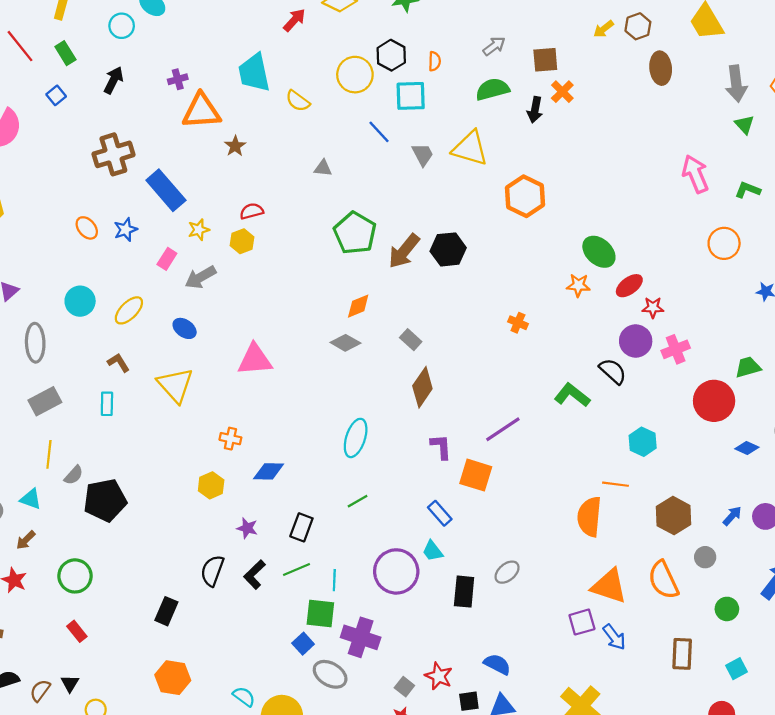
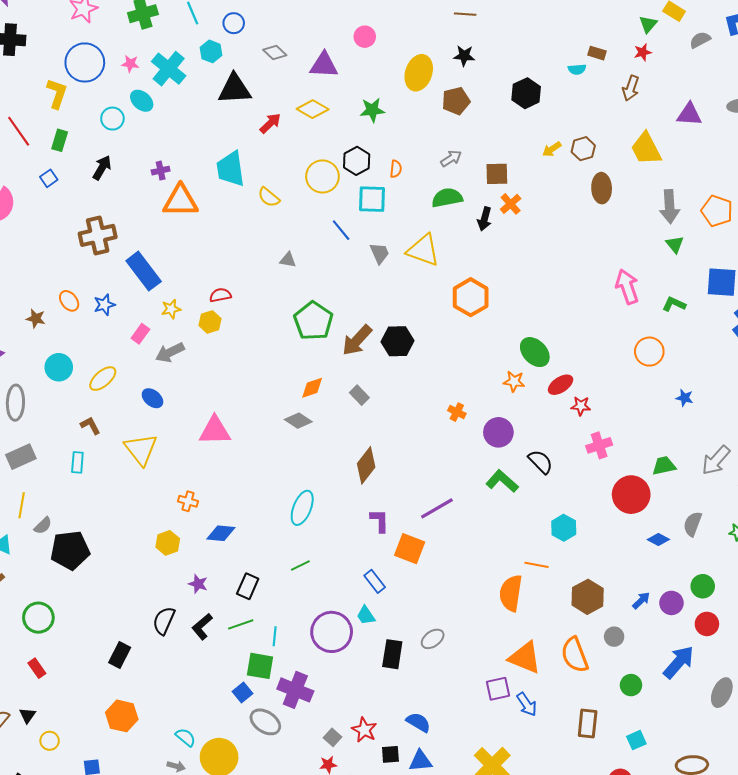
green rectangle: (65, 53) -> (60, 140), turned 45
brown star: (235, 146) -> (36, 319), moved, turned -30
gray rectangle: (411, 340) -> (359, 395), moved
purple circle: (636, 341) -> (498, 432), moved

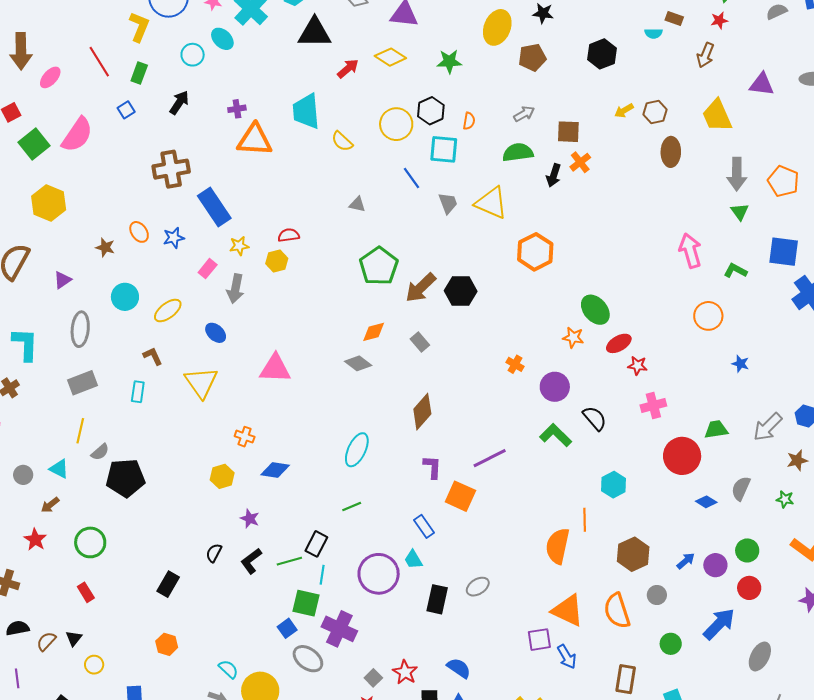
gray arrow: (170, 352) -> (235, 289), turned -56
orange line: (537, 565) -> (585, 520), turned 75
black rectangle: (248, 586) -> (316, 544), moved
black semicircle: (164, 621) -> (214, 553), size x0.7
orange hexagon: (122, 716) -> (167, 644), size x0.7

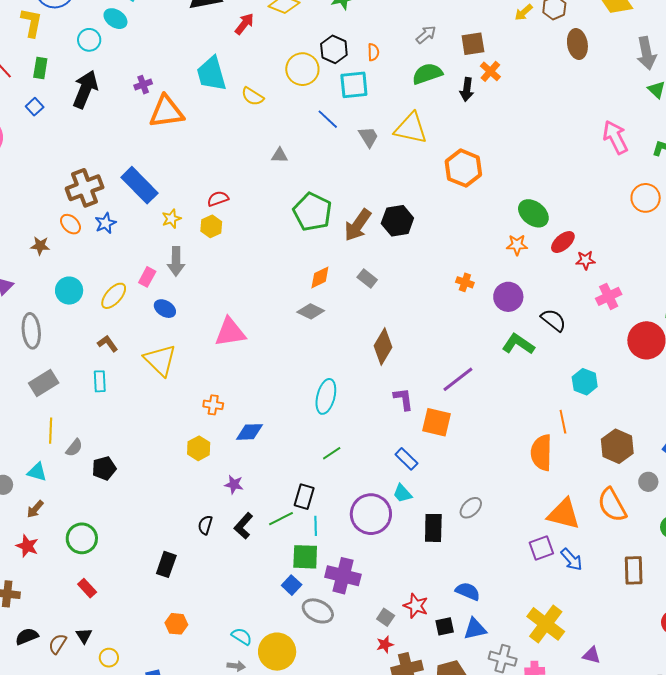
black arrow: (179, 103) -> (85, 89), size x1.5
brown cross: (171, 169) -> (85, 188), moved
pink rectangle: (208, 269) -> (147, 277), moved
black pentagon: (125, 478) -> (104, 468), size x0.6

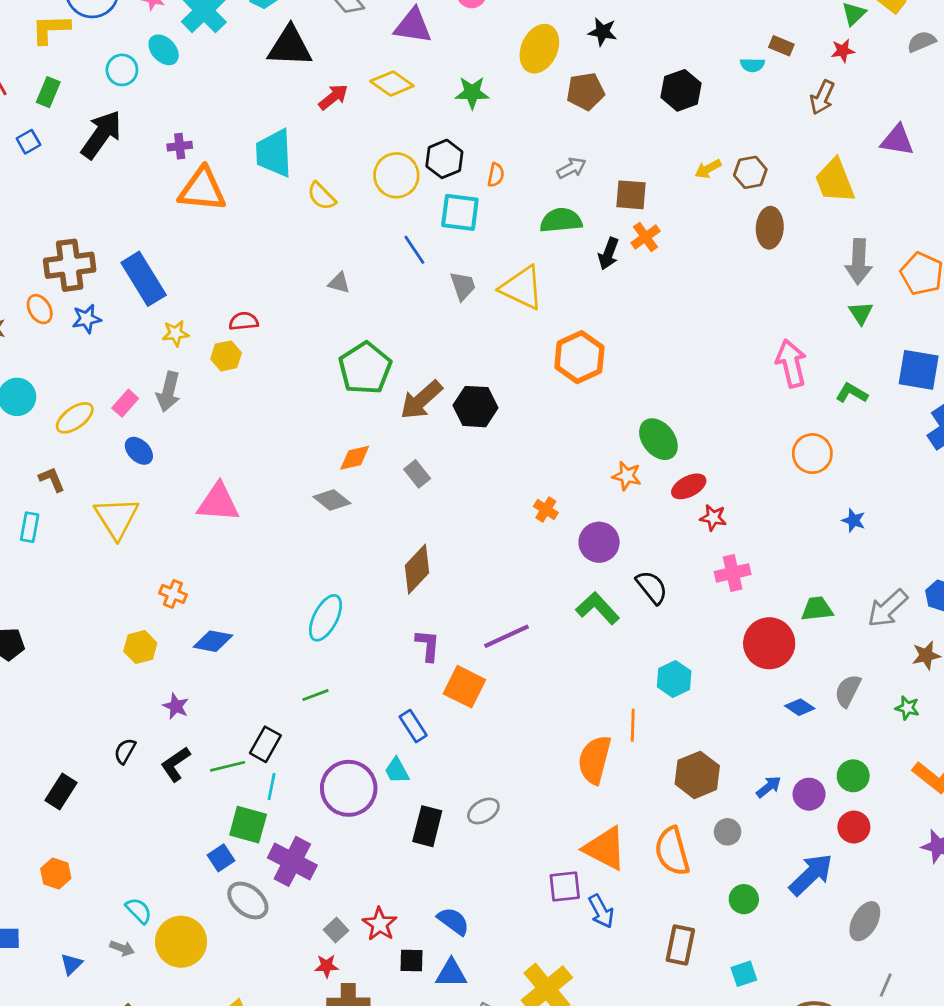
yellow L-shape: (31, 23) -> (51, 29), turned -116

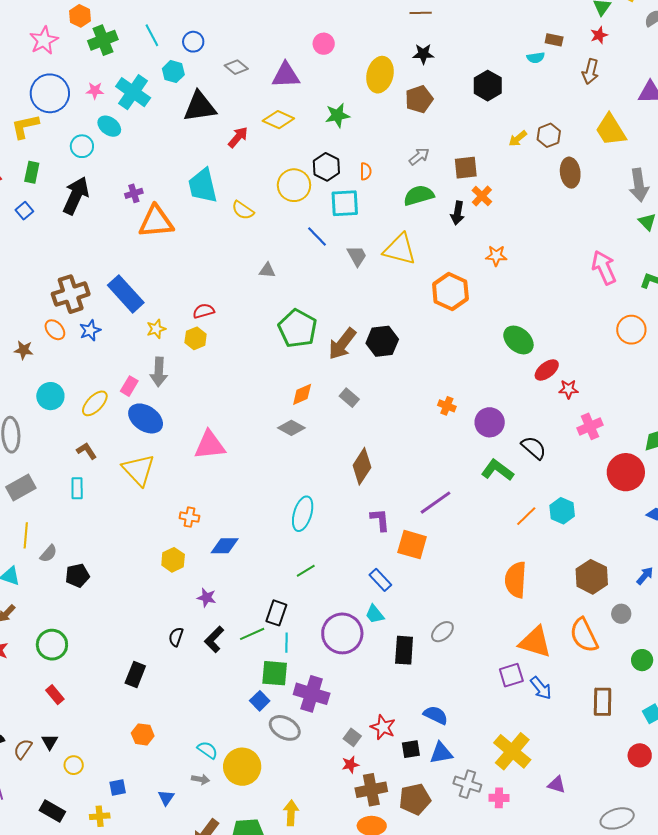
blue ellipse: (139, 451) -> (146, 418), size x1.6
orange star: (627, 476) -> (496, 256), moved
orange line: (633, 725) -> (526, 516), moved, turned 55

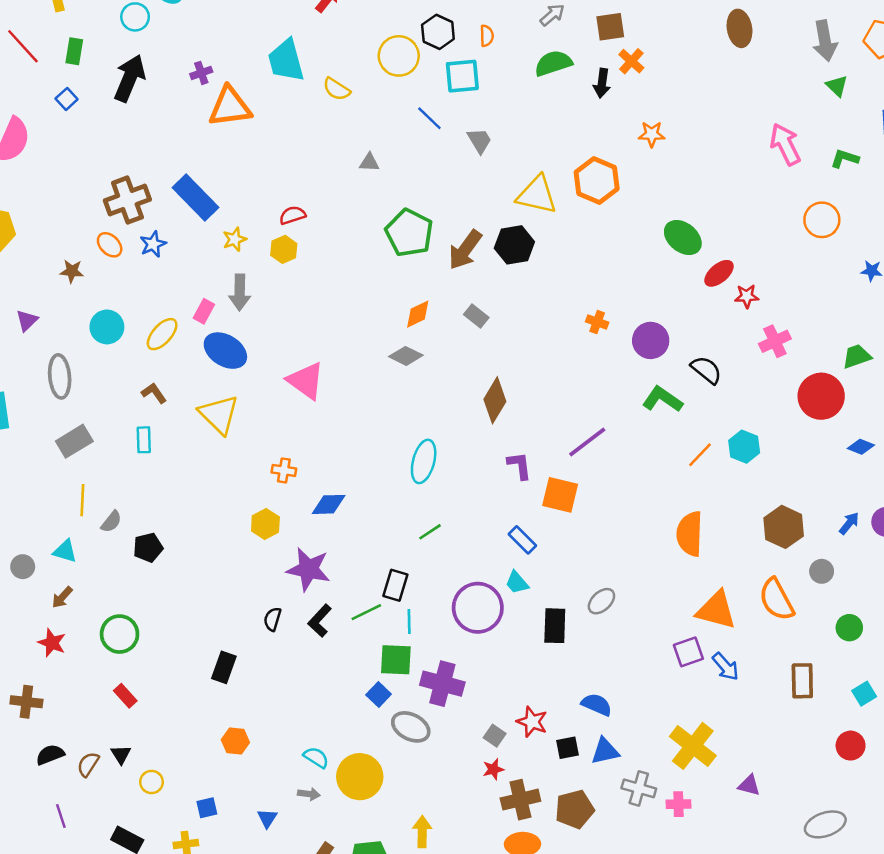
yellow triangle: (400, 249) -> (537, 195), moved
pink triangle: (210, 445) -> (306, 381), turned 44
purple star: (207, 598) -> (309, 569), size x1.8

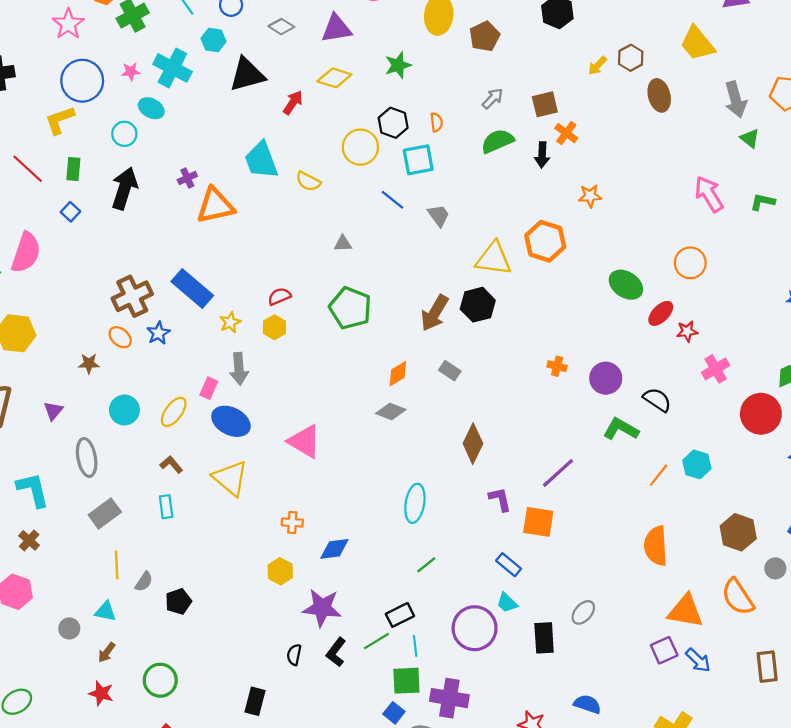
orange circle: (822, 220) -> (690, 263), moved
green pentagon: (409, 233) -> (350, 308), moved
black rectangle: (395, 585) -> (400, 615), turned 52

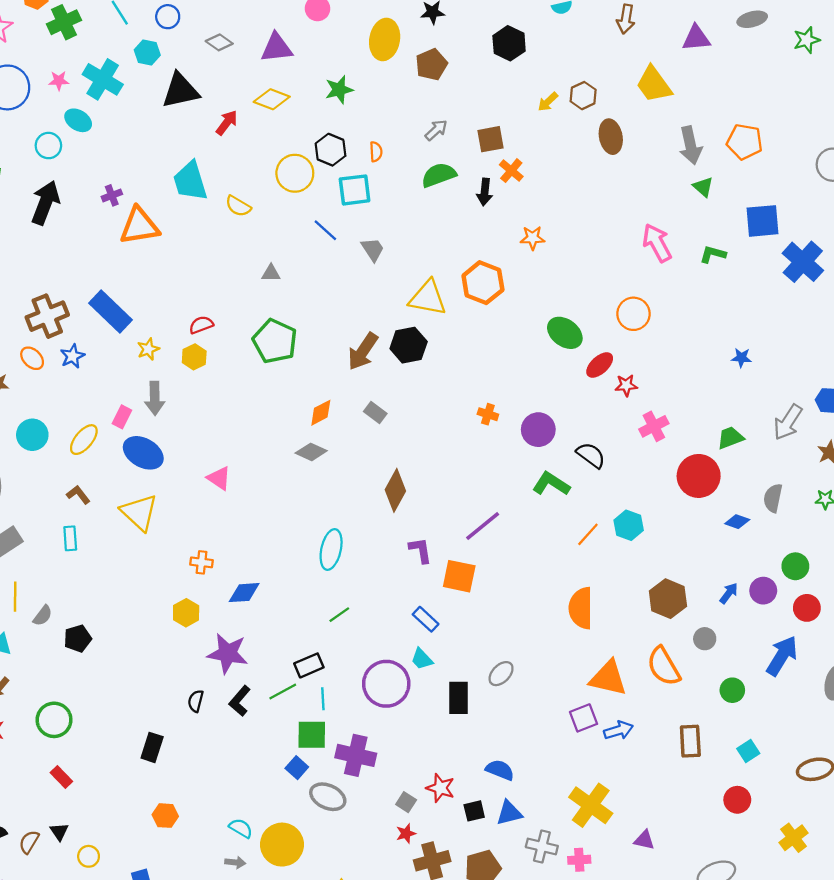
pink triangle: (304, 441) -> (219, 478), size x0.7
blue arrow: (698, 660) -> (618, 730), turned -64

